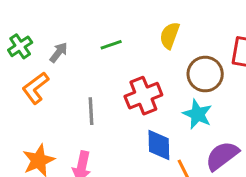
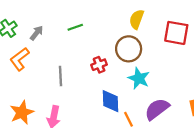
yellow semicircle: (170, 35) -> (137, 19), moved
brown circle: (205, 74) -> (129, 49), moved
red cross: (143, 96) -> (99, 65), size x0.6

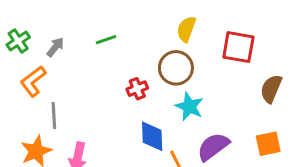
gray line: (60, 76) -> (54, 115), moved

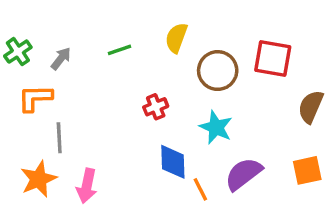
yellow semicircle: (186, 29) -> (176, 38), moved
brown circle: (176, 68) -> (218, 71), moved
orange L-shape: (33, 81) -> (35, 98), turned 36

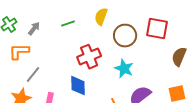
red cross: (156, 107) -> (89, 57), size x1.6
gray line: (59, 138) -> (33, 75), turned 42
blue diamond: (173, 162) -> (78, 86), moved

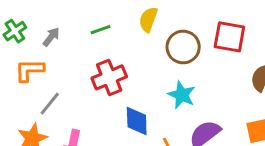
red cross: (89, 57) -> (109, 77), moved
blue diamond: (78, 86) -> (137, 121), moved

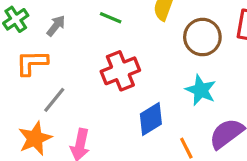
green line: (100, 30) -> (111, 18), turned 42
blue diamond: (137, 121) -> (151, 119), turned 60

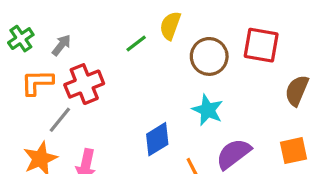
green line: (111, 18) -> (136, 43), moved, turned -60
red cross: (120, 71) -> (84, 84), moved

